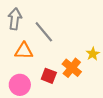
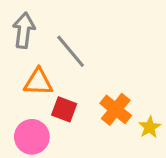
yellow star: (93, 54) -> (150, 127), moved
red square: (49, 76) -> (64, 109), moved

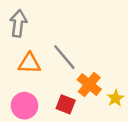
gray line: (71, 51) -> (64, 57), moved
red square: (64, 109) -> (66, 104), moved

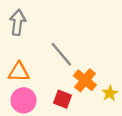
orange triangle: (29, 63) -> (19, 72), moved

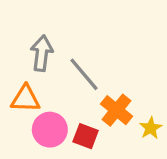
gray arrow: (18, 22) -> (42, 53), moved
pink circle: (24, 100) -> (50, 130), moved

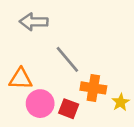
gray arrow: (42, 53) -> (34, 22), moved, turned -96
orange cross: (116, 110) -> (93, 88), turned -30

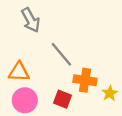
gray arrow: (34, 22) -> (31, 20), turned -120
pink circle: (40, 104) -> (25, 100), moved

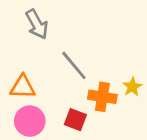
yellow star: (110, 93) -> (132, 87), moved

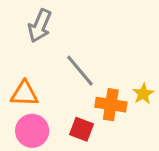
gray arrow: (37, 24) -> (40, 26), turned 52

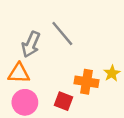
gray arrow: (40, 26) -> (31, 44), moved
gray line: (80, 71) -> (62, 33), moved

